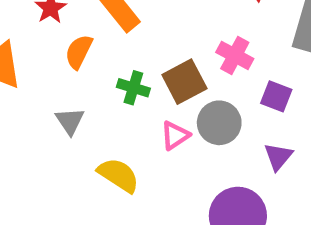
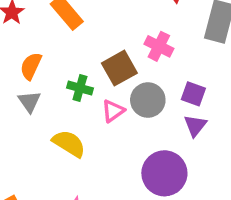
orange semicircle: (79, 52) -> (31, 66), moved
green cross: (133, 88) -> (80, 88), moved
purple square: (276, 96) -> (193, 94), moved

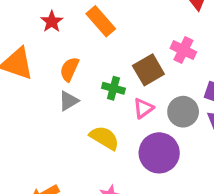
gray circle: (148, 100) -> (183, 112), moved
gray triangle: (29, 102) -> (69, 101), turned 35
purple circle: (164, 173) -> (159, 153), moved

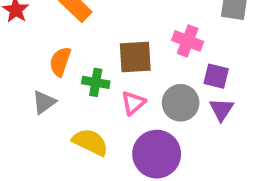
pink cross: (183, 50) -> (188, 41), moved
orange semicircle: (69, 69) -> (60, 62), moved
brown square: (148, 70) -> (135, 57), turned 32

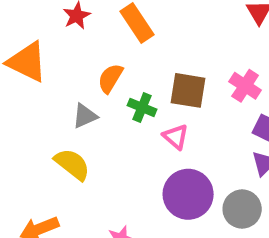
pink triangle: (133, 103) -> (176, 137), turned -50
gray circle: (181, 103) -> (242, 209), moved
yellow semicircle: (90, 142) -> (72, 164), moved

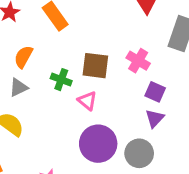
orange semicircle: (110, 78) -> (23, 57), moved

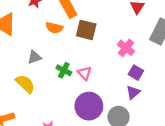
orange semicircle: (23, 57) -> (54, 28), moved, turned -112
brown square: (95, 66) -> (86, 30), moved
green cross: (61, 80) -> (64, 70), moved

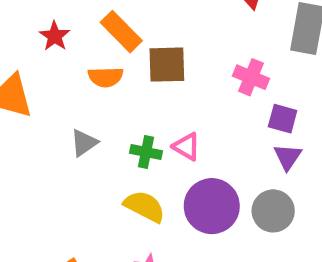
yellow semicircle: (25, 84) -> (145, 206), moved

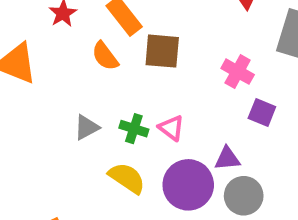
orange semicircle: (106, 77) -> (105, 56), turned 48
gray triangle: (84, 143) -> (87, 127), moved
purple triangle: (288, 157) -> (227, 159), moved, turned 44

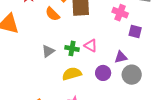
yellow semicircle: (127, 178) -> (72, 74), turned -42
purple circle: (188, 185) -> (103, 73), size x0.6

